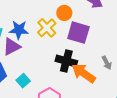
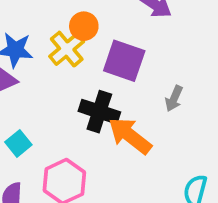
orange circle: (64, 13) -> (84, 26), moved
gray arrow: (107, 63) -> (174, 99), moved, turned 48

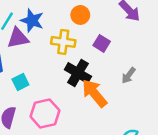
yellow cross: (67, 49) -> (63, 42), moved, turned 35
purple square: (124, 61) -> (102, 43), size x0.6

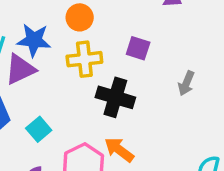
orange circle: (80, 15) -> (80, 17), moved
orange arrow: (94, 93) -> (119, 150), moved, size x0.7

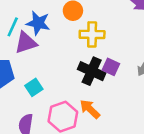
purple square: (138, 48) -> (111, 67), moved
yellow cross: (84, 59) -> (92, 34), moved

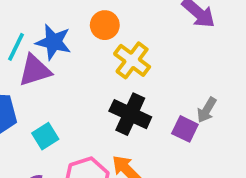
yellow cross: (92, 34) -> (132, 60), turned 35
purple square: (111, 67) -> (185, 129), moved

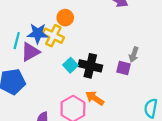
yellow cross: (132, 60) -> (53, 36), moved
cyan square: (45, 136) -> (70, 65), moved

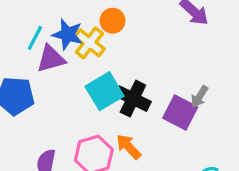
cyan square: (70, 65) -> (104, 91), size x1.6
purple square: (123, 68) -> (180, 113), size x1.5

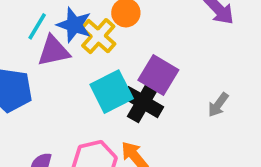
purple square: (180, 113) -> (158, 75), moved

